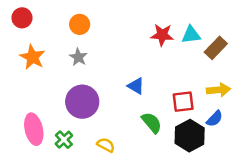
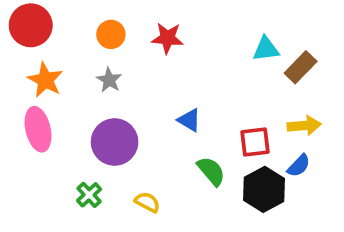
red circle: (22, 18) -> (31, 25), size x1.5
red star: (162, 35) -> (167, 38), moved
pink ellipse: (34, 129) -> (38, 129), moved

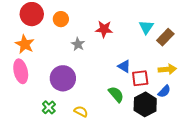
red circle: (31, 25) -> (32, 14), moved
red star: (167, 38) -> (104, 29), moved
cyan triangle: (266, 49) -> (146, 27), turned -49
gray star: (109, 80) -> (78, 44), moved
blue triangle: (189, 120) -> (124, 66), moved

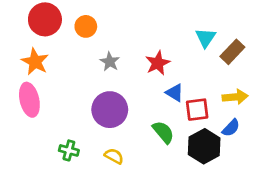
red star: (104, 29) -> (158, 63), moved, turned -30
purple circle: (63, 78) -> (110, 110), moved
green cross: (49, 107) -> (69, 150), turned -32

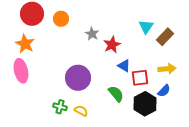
gray star: (110, 62) -> (92, 34), moved
green cross: (69, 150) -> (60, 107), moved

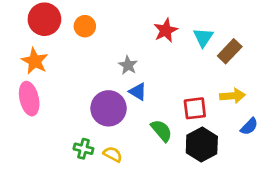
gray star: (92, 34) -> (128, 65), moved
red star: (112, 45) -> (166, 30), moved
blue triangle: (124, 66) -> (138, 92), moved
blue semicircle: (164, 91) -> (249, 126), moved

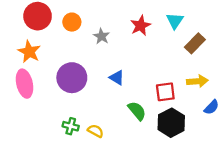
cyan triangle: (203, 37) -> (175, 21), moved
gray star: (128, 65) -> (101, 36), moved
purple circle: (109, 108) -> (72, 78), moved

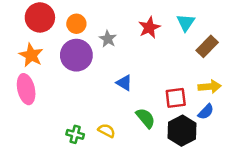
purple circle: (72, 78) -> (76, 55), moved
blue semicircle: (211, 107) -> (206, 112), moved
yellow semicircle: (96, 131) -> (107, 131), moved

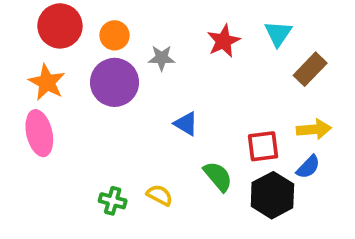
gray star: (108, 39) -> (162, 58), turned -30

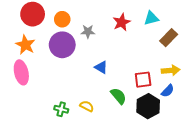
cyan triangle: (278, 33) -> (151, 18), turned 42

